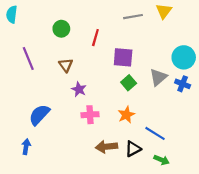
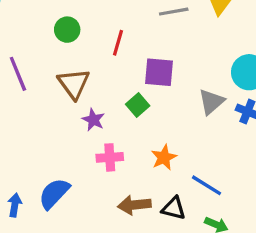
brown triangle: (66, 65) -> (74, 84), size x1.5
green square: (129, 83) -> (138, 105), moved
blue semicircle: (39, 115) -> (54, 194), moved
black triangle: (133, 149) -> (174, 208), turned 42

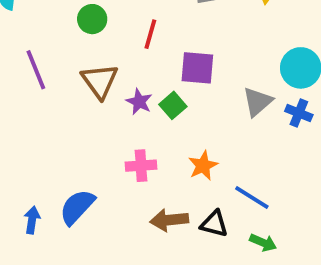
purple star: (93, 120) -> (139, 102), moved

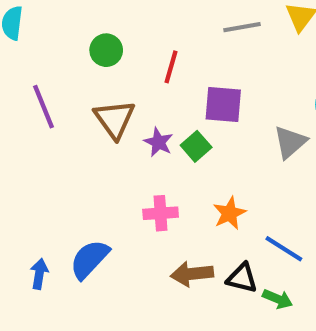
green arrow: (263, 243) -> (278, 299), moved

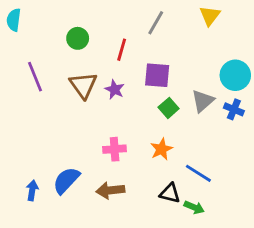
gray line: (242, 27) -> (156, 23), moved, turned -50
purple star: (158, 142) -> (115, 89), moved
green square: (196, 146) -> (169, 108), moved
brown arrow: (192, 274) -> (110, 190), moved

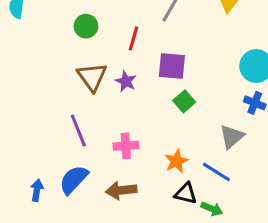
purple line: (35, 77) -> (78, 130), moved
gray triangle: (203, 101) -> (232, 137), moved
orange star: (161, 149) -> (176, 161), moved

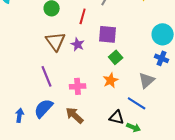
orange star: (176, 161) -> (111, 80), moved
brown arrow: (121, 190) -> (75, 115), turned 48

